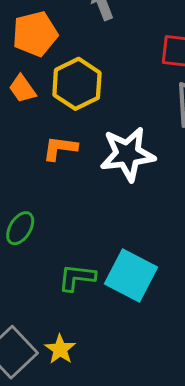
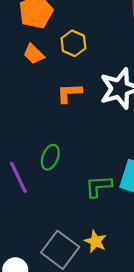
yellow hexagon: (77, 84) -> (73, 43), size x0.7

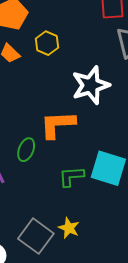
orange L-shape: (69, 93) -> (58, 124), moved, size x1.5

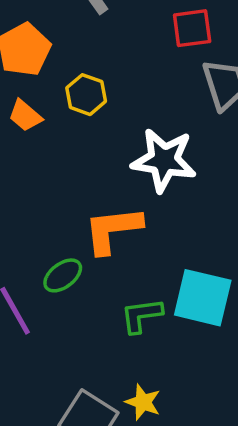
white star: (91, 85) -> (164, 160), turned 30
green ellipse: (26, 150) -> (63, 275), turned 35

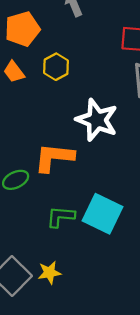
yellow star: (143, 402) -> (49, 273), turned 30

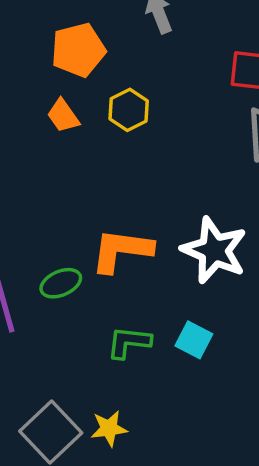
white star: (97, 120) -> (214, 250), moved
cyan square: (103, 214) -> (194, 340), size x0.6

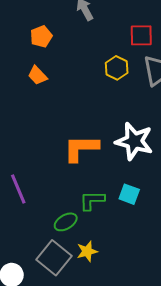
orange pentagon: (78, 50) -> (41, 36), size x0.7
yellow hexagon: (129, 110) -> (117, 68), moved
green ellipse: (61, 283) -> (66, 222), moved

